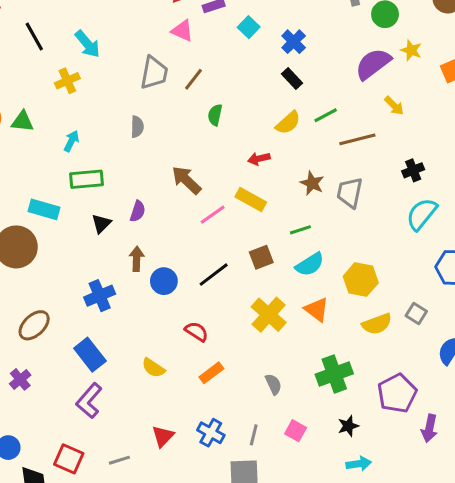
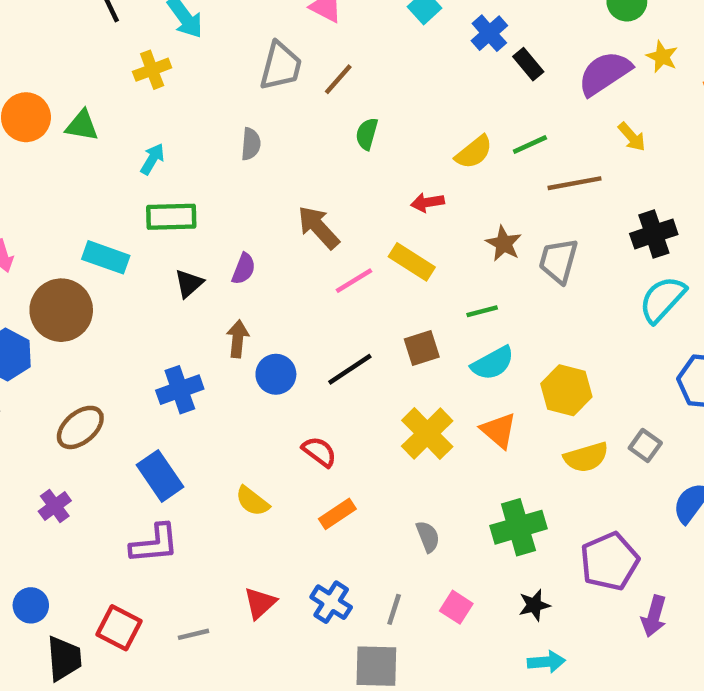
black rectangle: (292, 78) -> (528, 64), moved
black cross: (413, 170) -> (654, 234), size x1.4
purple L-shape: (89, 401) -> (154, 544), turned -140

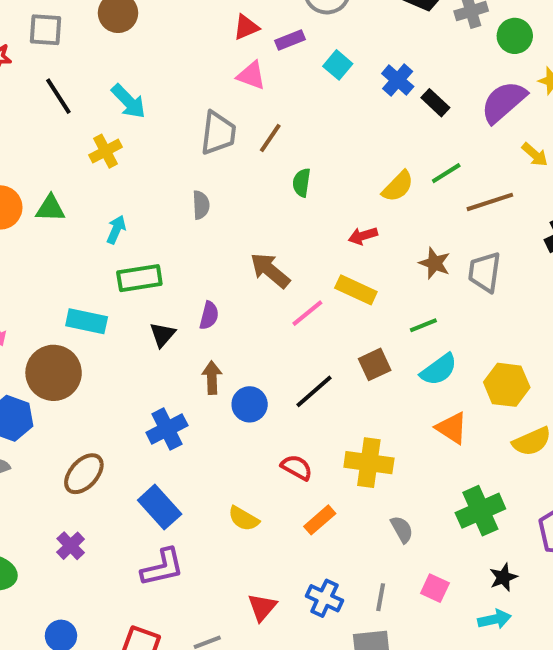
yellow cross: (427, 433) -> (369, 463), moved, turned -30
cyan arrow: (546, 662) -> (495, 619), moved

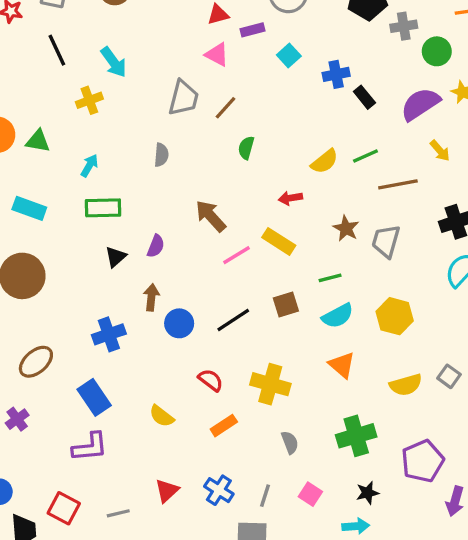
blue cross: (398, 80) -> (336, 74), turned 30
cyan rectangle: (87, 321) -> (29, 208), moved
yellow hexagon: (507, 385) -> (395, 316), moved

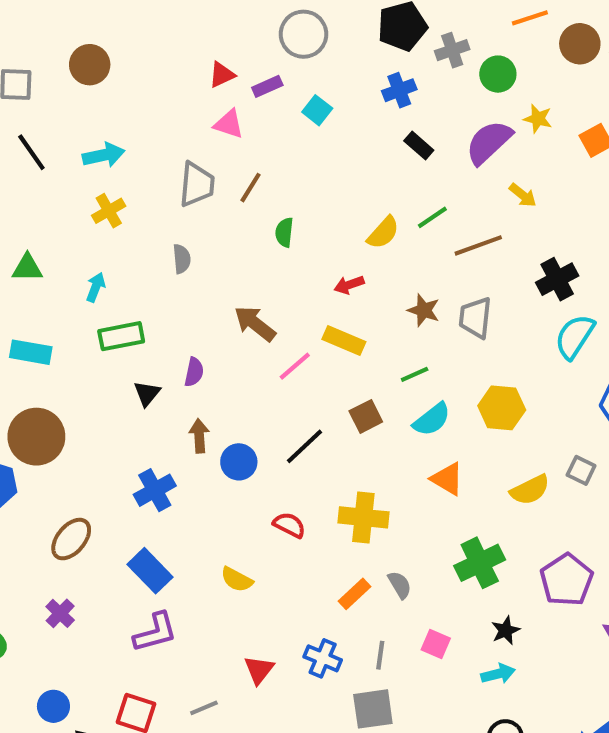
cyan arrow: (114, 62) -> (104, 155), turned -56
blue cross: (336, 74) -> (399, 90), moved
yellow cross: (89, 100) -> (109, 211), moved
orange rectangle: (224, 426) -> (354, 594), moved

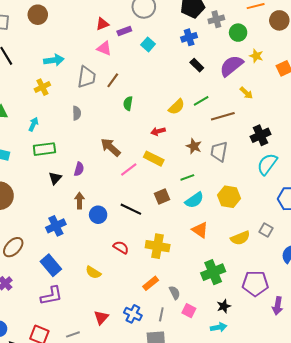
cyan arrow: (104, 155) -> (54, 60), moved
black line: (304, 446) -> (131, 209), turned 65
purple pentagon: (567, 580) -> (255, 283), turned 30
gray semicircle: (400, 585) -> (175, 293), moved

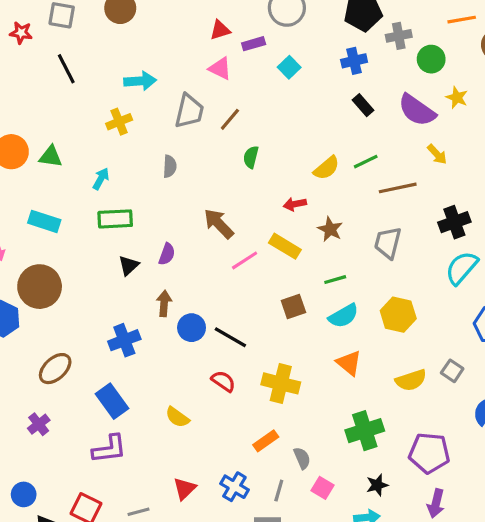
purple semicircle: (231, 66) -> (417, 110), turned -110
brown star: (194, 146) -> (330, 229), moved
black line: (131, 209) -> (230, 337), moved
purple arrow: (278, 306) -> (436, 503), moved

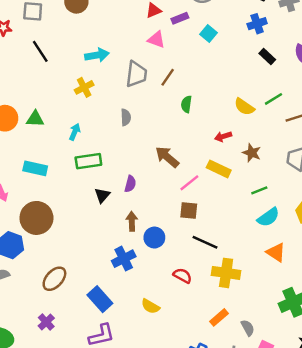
yellow semicircle: (326, 168) -> (244, 107), turned 80
brown square: (293, 307) -> (189, 211), moved, turned 30
black line: (230, 337) -> (205, 242), moved
blue cross: (124, 340) -> (124, 259), moved

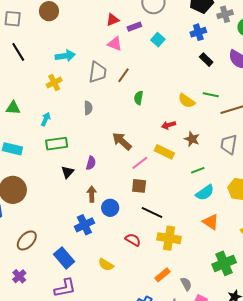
green line: (273, 99) -> (211, 95), turned 42

